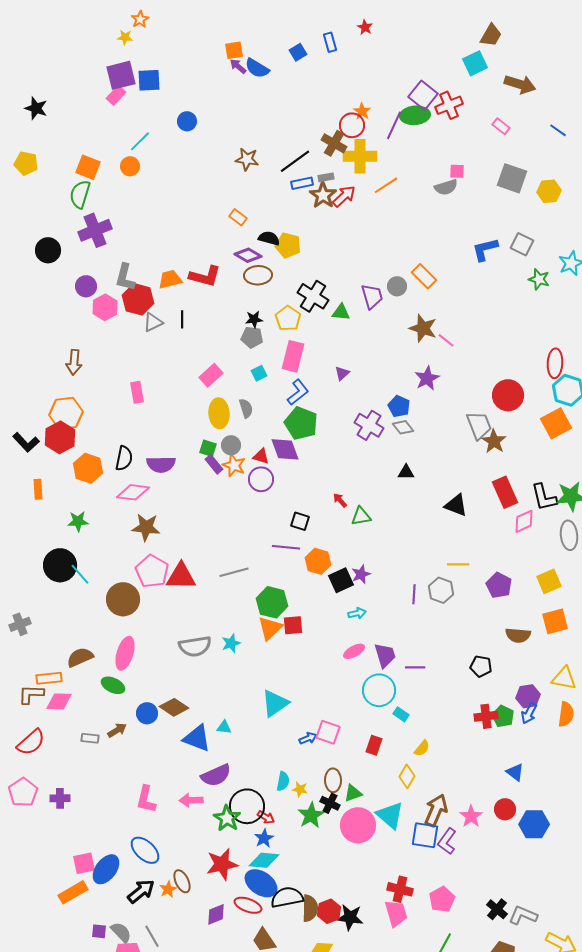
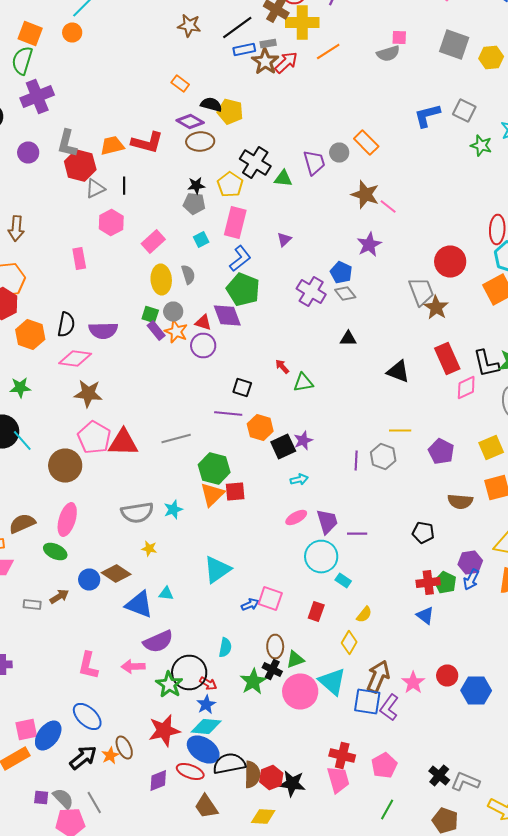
pink hexagon: (105, 307) -> (111, 222), moved
blue triangle: (515, 772) -> (425, 616), moved
yellow star: (300, 789) -> (149, 548), moved

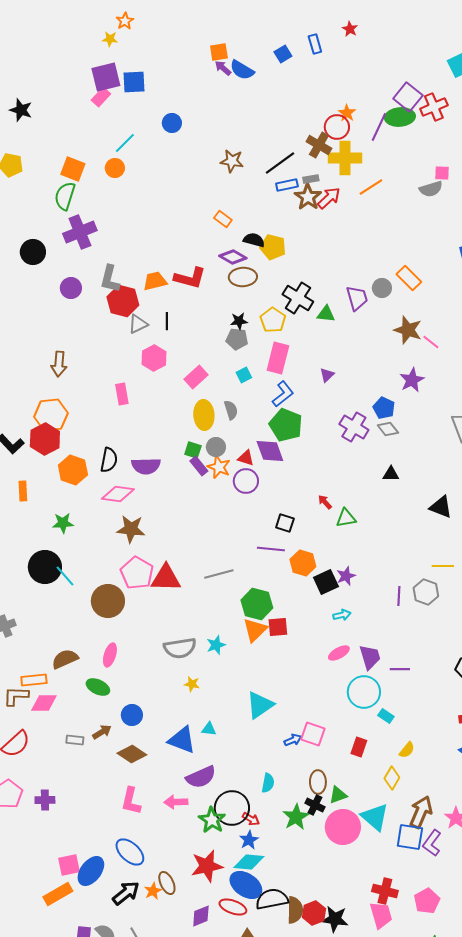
pink ellipse: (67, 520) -> (110, 655), size x0.7
brown diamond: (116, 574) -> (132, 754), moved

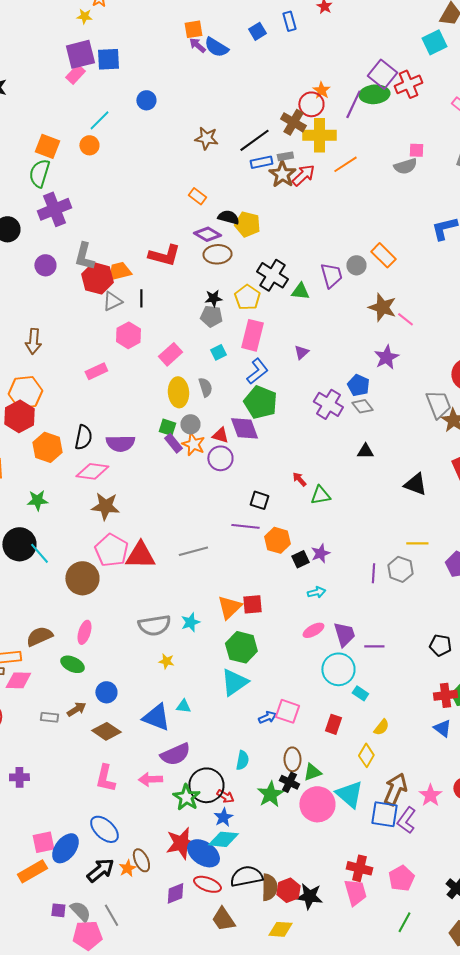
orange trapezoid: (155, 281) -> (119, 271), moved
pink rectangle: (122, 394) -> (96, 371), turned 75
black square: (326, 582) -> (300, 559), size x0.7
green hexagon: (257, 604) -> (241, 647), moved
blue ellipse: (246, 885) -> (203, 853), moved

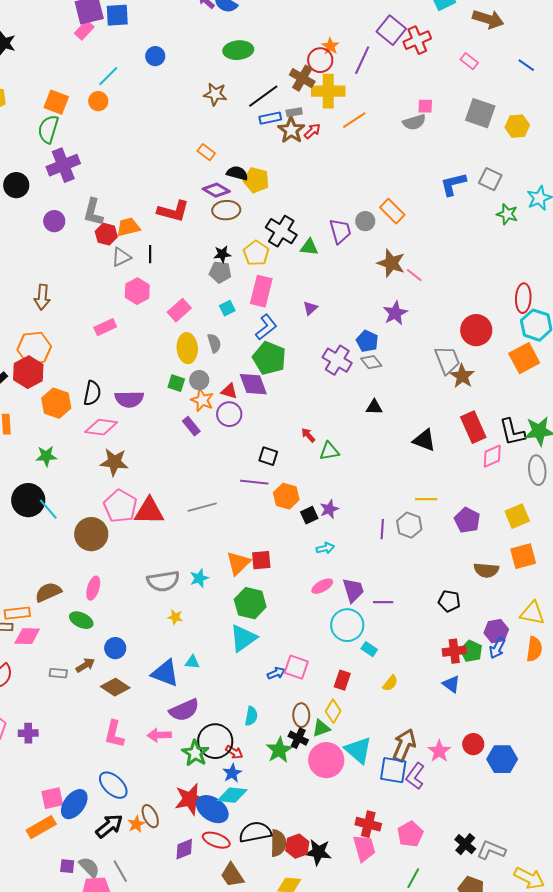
green ellipse: (374, 94) -> (238, 50), moved
red arrow: (303, 175) -> (312, 131), size x0.7
red hexagon: (97, 278) -> (106, 234), size x0.7
purple rectangle: (173, 443) -> (191, 426), moved
yellow diamond: (366, 755) -> (333, 711), moved

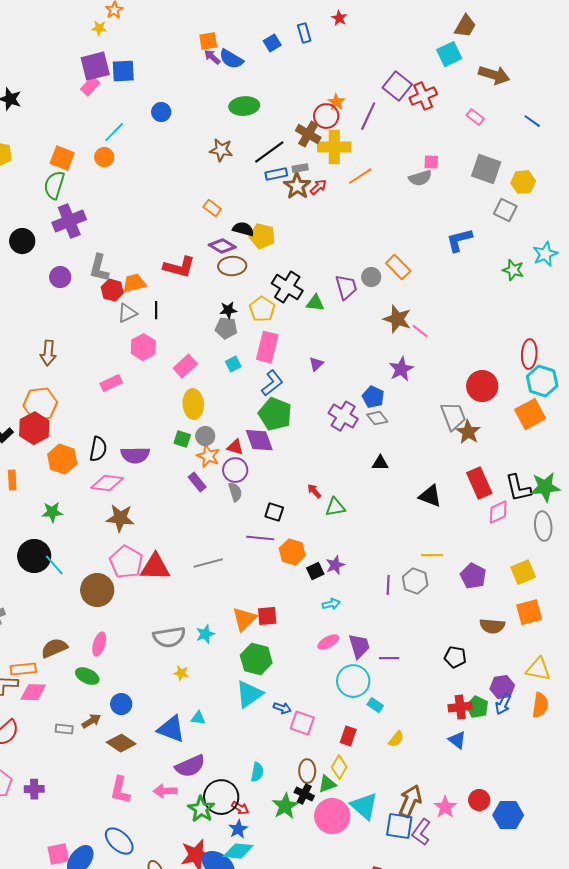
gray square: (490, 179) -> (505, 210), moved
gray semicircle: (214, 343) -> (235, 492), moved
blue arrow: (276, 673) -> (282, 708), moved, turned 42

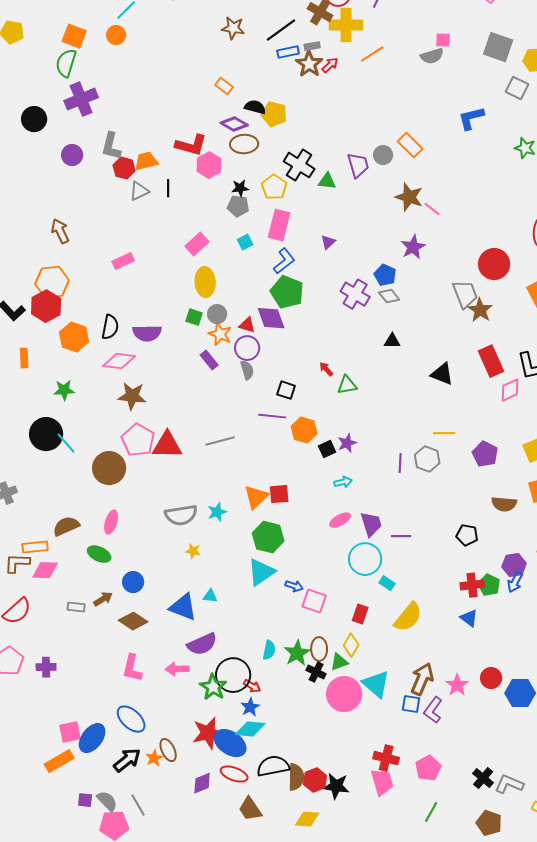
pink hexagon: (143, 347) -> (209, 165), moved
brown arrow: (48, 353) -> (60, 231), turned 150
yellow semicircle: (396, 739) -> (408, 617), size x1.8
green star: (285, 806) -> (297, 653), moved
blue square: (399, 826) -> (411, 704), size x0.7

